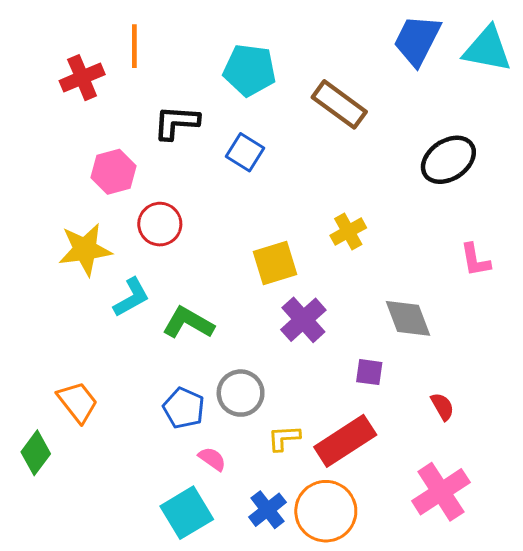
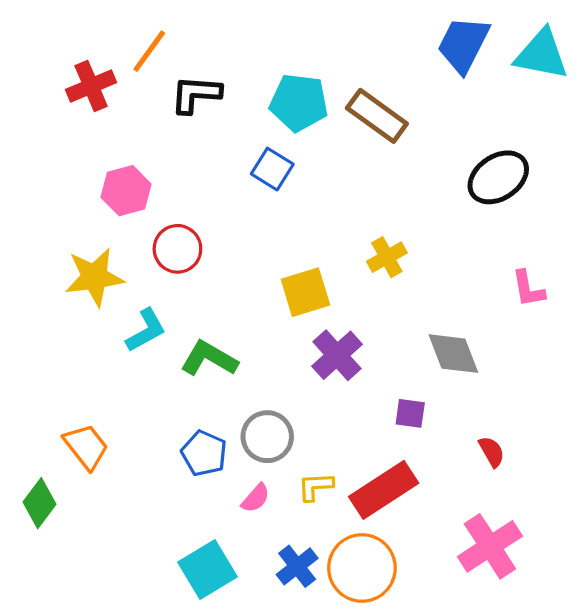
orange line: (134, 46) -> (149, 51), turned 36
cyan pentagon: (250, 70) -> (299, 103), moved
black L-shape: (176, 122) -> (196, 94), moved
pink semicircle: (212, 459) -> (256, 498), moved, turned 96

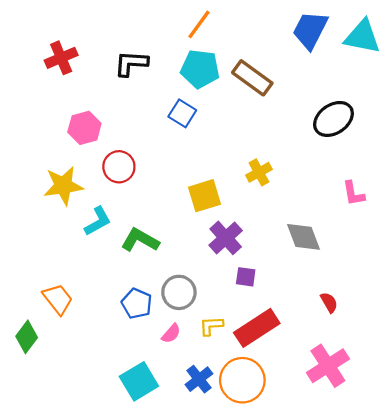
orange line: (149, 51) -> (199, 24), moved
purple square: (410, 413) -> (246, 277), moved

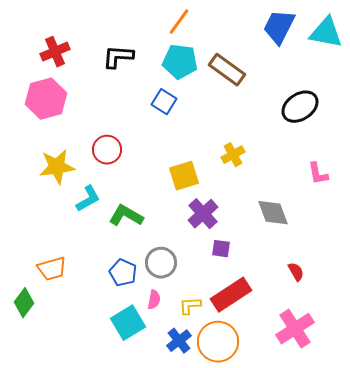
pink hexagon: (84, 128) -> (46, 99), moved, size x1.4
orange trapezoid: (58, 299) -> (52, 269), turned 112
yellow L-shape: (211, 326) -> (190, 306), moved
pink semicircle: (171, 334) -> (154, 300), turned -30
cyan square: (139, 381) -> (128, 323), moved

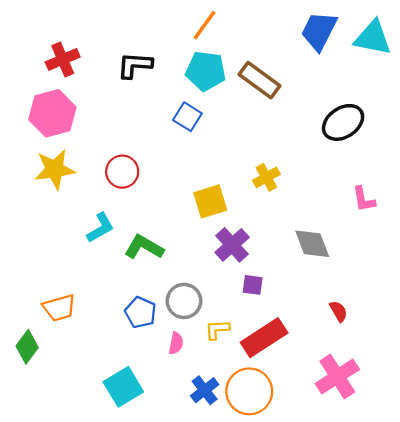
yellow star: (57, 167) -> (55, 169), moved
yellow L-shape: (190, 306) -> (217, 330), moved
cyan square: (128, 323) -> (123, 387), moved

